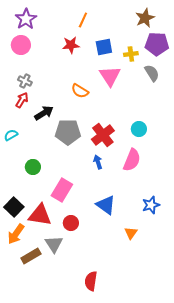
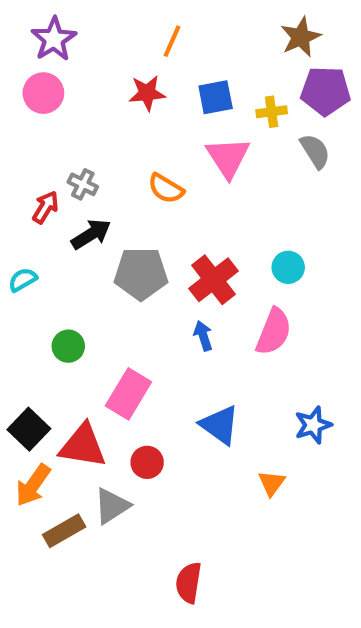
gray cross: (25, 81) -> (83, 184), moved
gray triangle: (54, 244) -> (112, 506), turned 30

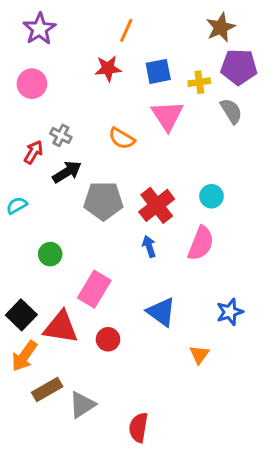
pink circle: (43, 93) -> (32, 84), moved
gray triangle: (112, 506) -> (82, 405), moved

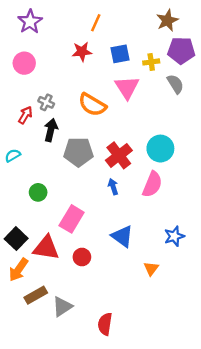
orange semicircle: (122, 138) -> (92, 105), size x1.4
black arrow: (67, 172) -> (51, 130), turned -45
cyan circle: (211, 196) -> (160, 149), size x1.5

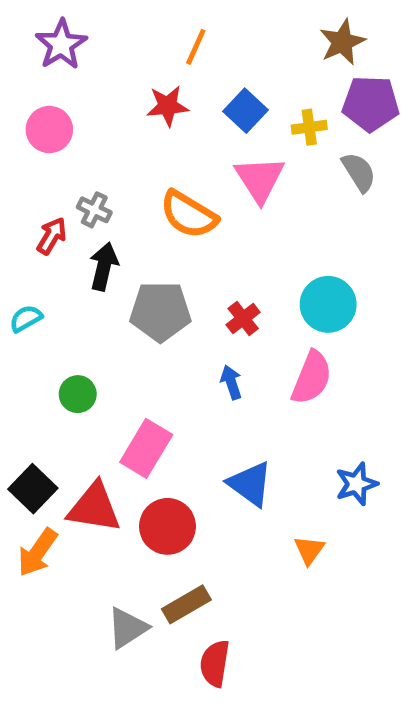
blue square: (120, 54) -> (245, 111), turned -36
red cross: (119, 155) -> (243, 319), size x0.6
red circle: (82, 257) -> (167, 526), size x1.5
brown rectangle: (36, 295) -> (186, 604), moved

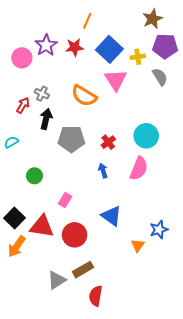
purple star: (61, 44) -> (46, 45), moved
blue square: (245, 111) -> (109, 49), size x1.4
pink rectangle: (146, 448) -> (65, 200), size x0.6
blue star: (356, 484) -> (159, 230), moved

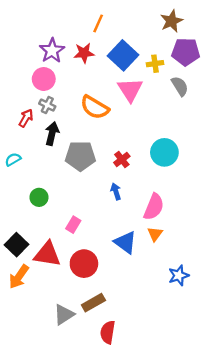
pink circle: (22, 58) -> (44, 79), moved
pink semicircle: (139, 168) -> (154, 207), moved
blue star: (159, 230) -> (179, 275), moved
orange triangle: (138, 245) -> (155, 234), moved

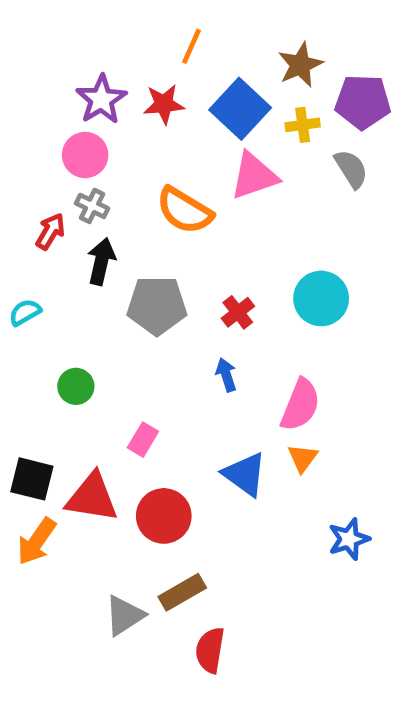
brown star: (172, 21) -> (300, 65), moved
pink triangle: (130, 90) -> (254, 176), turned 44
black square: (17, 245) -> (32, 479), turned -30

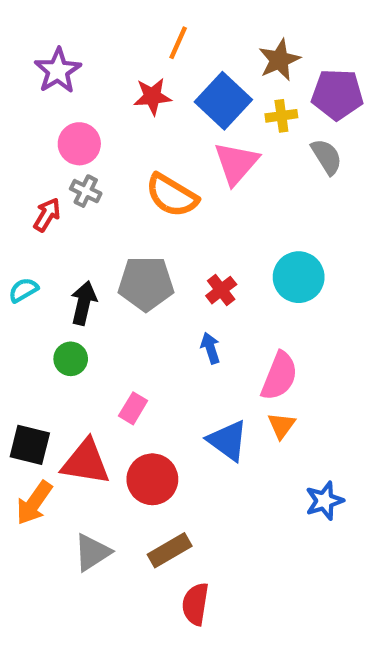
purple star: (101, 99) -> (58, 71), moved
pink triangle: (254, 176) -> (236, 163), turned -30
black arrow: (101, 261) -> (84, 303), moved
gray triangle: (124, 615) -> (92, 552), moved

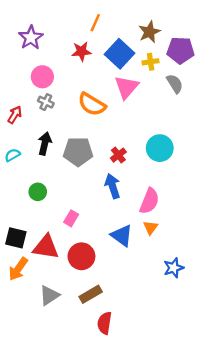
red arrow: (47, 215) -> (15, 115), moved
black arrow: (84, 303) -> (45, 144), moved
blue arrow: (210, 348) -> (113, 186), size x1.5

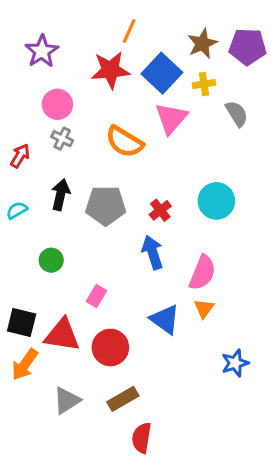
purple pentagon: (180, 50) -> (248, 47), moved
red star: (81, 51) -> (110, 70), size x1.4

